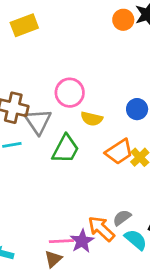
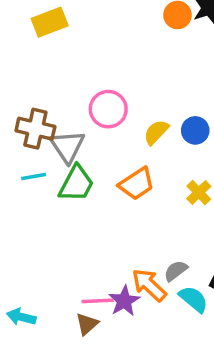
yellow semicircle: (92, 119) -> (156, 132), moved, turned 120
green trapezoid: (66, 149) -> (76, 184), moved
orange trapezoid: (119, 152) -> (137, 184), moved

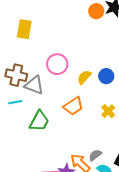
yellow rectangle: (50, 22) -> (24, 29), moved, turned -60
gray triangle: (67, 146) -> (34, 85), turned -35
green trapezoid: (76, 184) -> (39, 121), moved

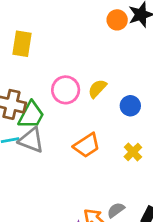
yellow semicircle: (84, 77) -> (97, 89), moved
gray triangle: (34, 85) -> (31, 140), moved
green trapezoid: (39, 121) -> (31, 115), moved

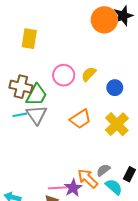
orange circle: (117, 20) -> (104, 20), size x1.6
gray triangle: (31, 140) -> (37, 115), turned 35
yellow cross: (133, 152) -> (117, 124), size x1.6

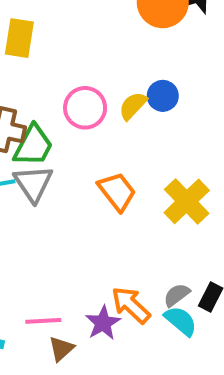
blue circle: (115, 88) -> (163, 96), moved
orange trapezoid: (80, 119) -> (117, 191), turned -95
gray semicircle: (103, 170) -> (177, 295), moved
pink line: (57, 188) -> (43, 321), moved

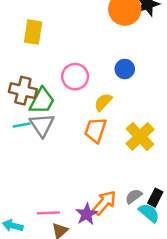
yellow semicircle: (133, 106) -> (103, 102), moved
orange trapezoid: (117, 191) -> (95, 130), turned -124
orange arrow: (131, 305) -> (104, 203), turned 88
cyan semicircle: (181, 321) -> (149, 213), moved

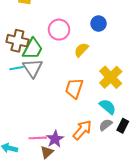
orange trapezoid: (95, 130) -> (74, 88), moved
cyan semicircle: (149, 213) -> (108, 107), moved
purple star: (87, 214) -> (55, 139), moved

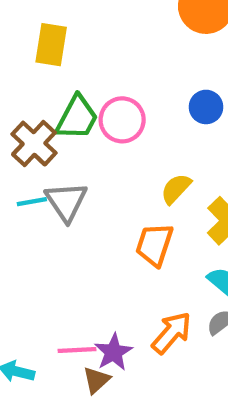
brown cross: (17, 41) -> (34, 144), turned 30
green trapezoid: (33, 49) -> (77, 118), moved
yellow semicircle: (81, 50) -> (176, 189), moved

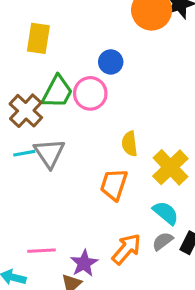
blue circle: (206, 107) -> (111, 62), moved
yellow semicircle: (176, 189) -> (130, 144), turned -50
pink line: (77, 350) -> (42, 251), moved

